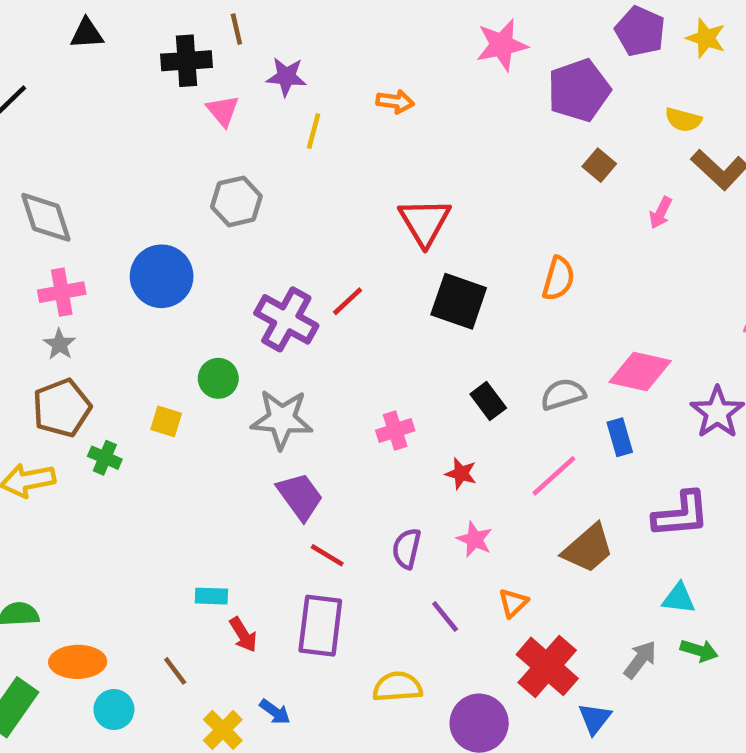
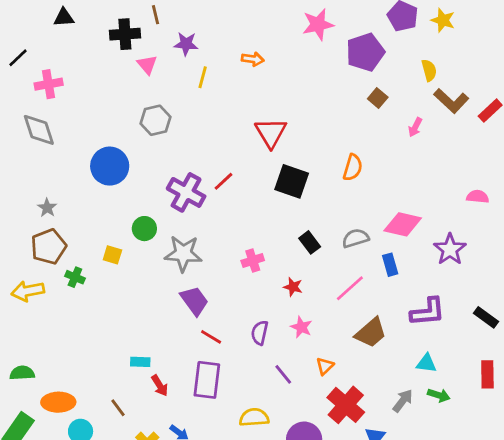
yellow semicircle: (683, 120) -> (429, 70), turned -120
pink cross: (62, 292) -> (49, 84), moved

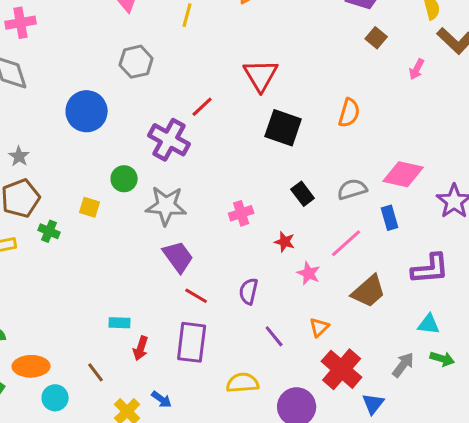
red line: (224, 181) -> (202, 107), moved
pink star: (301, 327) -> (309, 273), moved
red arrow: (160, 385) -> (141, 348), turned 50

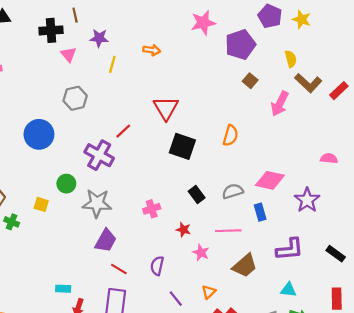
pink arrow: (417, 69) -> (280, 104), size x1.6
pink line: (346, 243) -> (228, 231), turned 40
purple trapezoid: (178, 257) -> (106, 241), turned 65

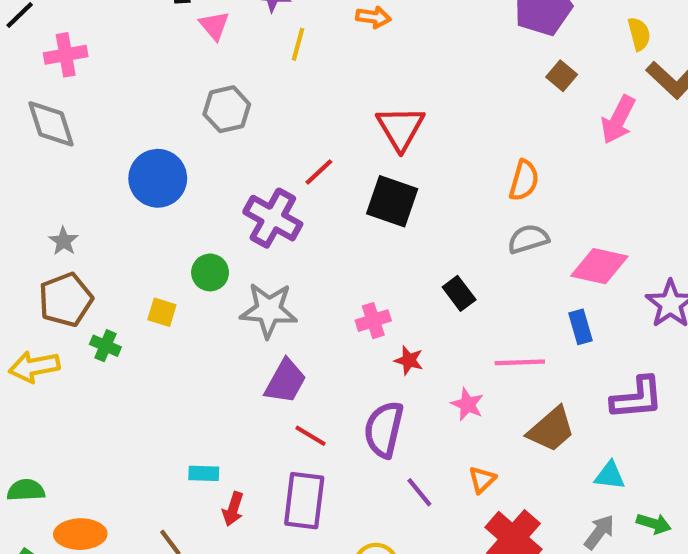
black square: (182, 146) -> (392, 201), moved
gray semicircle: (233, 191) -> (528, 239), moved
red star: (183, 230) -> (409, 360), moved
purple semicircle: (157, 266) -> (384, 429), size x1.5
cyan triangle: (289, 290) -> (610, 475), moved

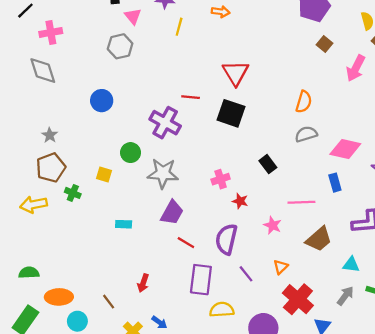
gray hexagon: (227, 109) -> (120, 46), moved
red line: (319, 172) -> (191, 97), turned 48
blue circle: (158, 178) -> (102, 101), size x0.7
cyan rectangle: (204, 473) -> (124, 224), moved
purple rectangle: (304, 501) -> (201, 280), moved

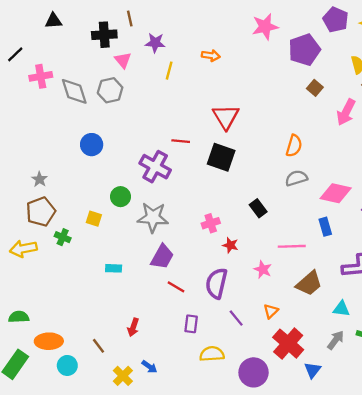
gray diamond: (43, 71) -> (74, 91), moved
purple rectangle: (201, 280) -> (191, 324), size x0.6

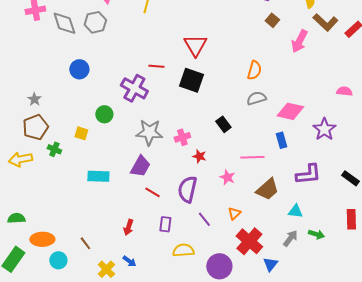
gray star: (153, 217) -> (149, 132), moved
cyan rectangle: (114, 268) -> (98, 176), size x1.5
red arrow: (133, 327) -> (128, 227), moved

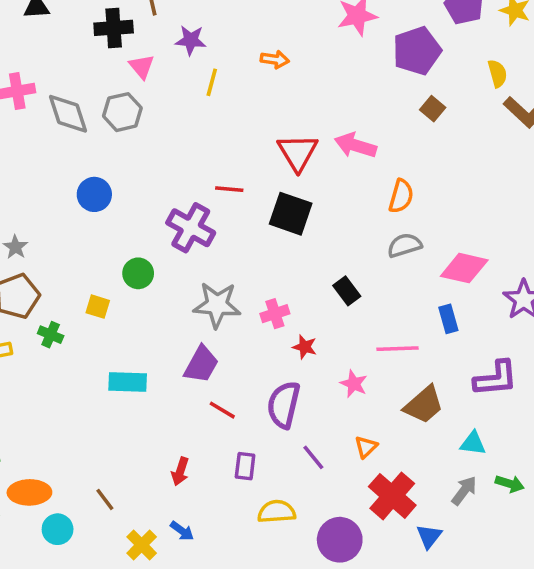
pink arrow: (299, 41) -> (355, 145), moved, turned 80

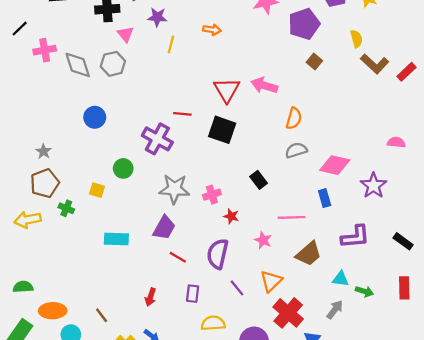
orange triangle: (366, 447) -> (271, 281), size x1.5
green arrow: (510, 484) -> (364, 291), moved

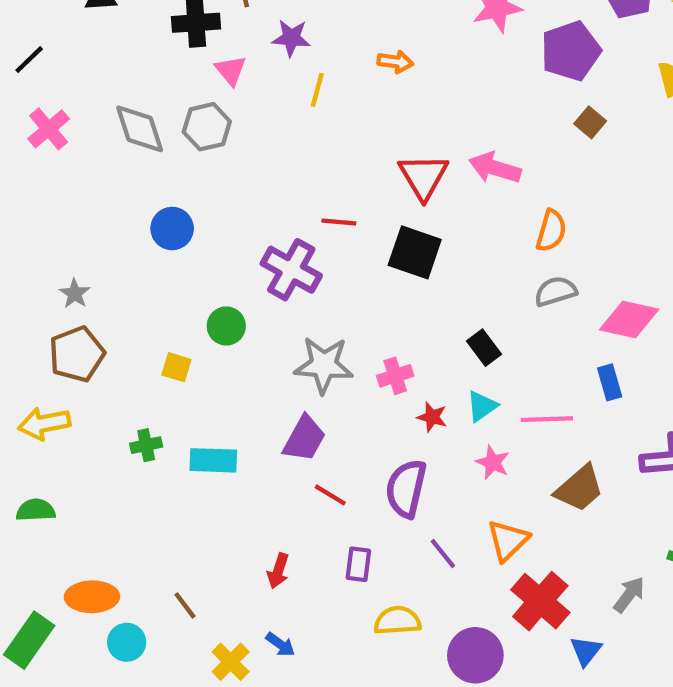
pink cross: (45, 50) -> (49, 129), moved, turned -30
green cross: (66, 208) -> (146, 445), moved, turned -35
cyan triangle: (341, 279) -> (482, 406), moved, turned -42
green semicircle: (23, 287) -> (36, 510), moved

